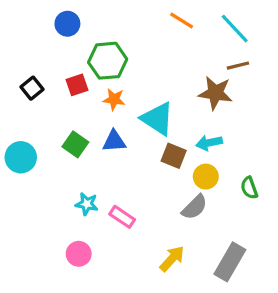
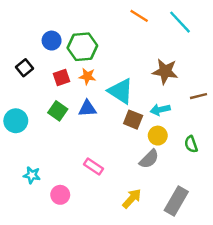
blue circle: (67, 24) -> (52, 41), moved
brown line: (238, 66) -> (198, 96), moved
red square: (77, 85) -> (61, 78), moved
cyan star: (87, 204) -> (32, 175), moved

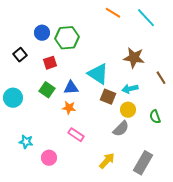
orange star: (87, 76) -> (69, 108), moved
brown line: (198, 96) -> (161, 78), turned 72

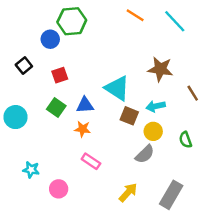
green hexagon: (67, 38) -> (72, 21), moved

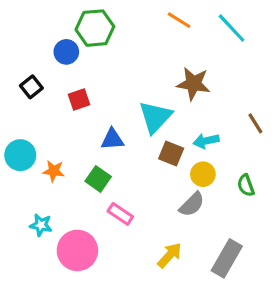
brown star: (160, 69) -> (193, 84), moved
cyan triangle: (117, 88) -> (155, 117), turned 40
green square: (56, 107) -> (98, 179), moved
orange star: (83, 129) -> (54, 171), moved
pink circle: (59, 189) -> (77, 250), size x1.6

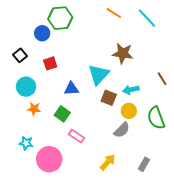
cyan circle: (20, 155) -> (26, 87), moved
green semicircle: (246, 185) -> (156, 118), size x1.6
gray rectangle: (227, 258) -> (144, 164), size x0.6

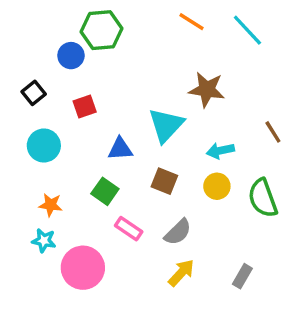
brown square: (109, 98) -> (164, 181), moved
orange star: (34, 109) -> (51, 205), moved
gray semicircle: (122, 130) -> (178, 232), moved

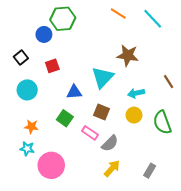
pink rectangle: (129, 229) -> (90, 133), moved

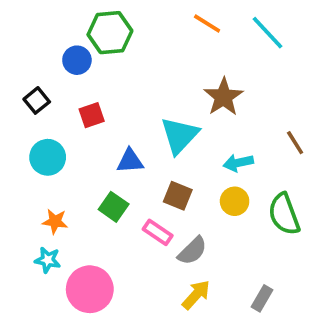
brown star: (128, 55) -> (224, 97), turned 30

